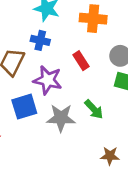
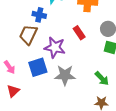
blue cross: (40, 40) -> (39, 15), moved
green arrow: (94, 109) -> (102, 78), moved

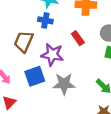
blue cross: (39, 15) -> (45, 20), moved

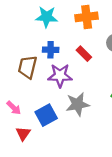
blue cross: (45, 20) -> (51, 50), moved
blue square: (35, 76) -> (46, 115), moved

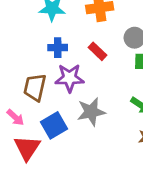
brown trapezoid: (28, 67) -> (35, 87), moved
red triangle: (23, 134) -> (27, 148), size x1.5

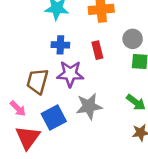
red rectangle: (97, 51) -> (97, 50), turned 30

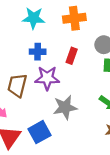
red rectangle: (97, 50) -> (72, 56), turned 35
blue square: (54, 118) -> (40, 132), moved

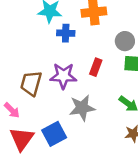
blue cross: (38, 52) -> (66, 33), moved
red rectangle: (72, 56) -> (96, 67), moved

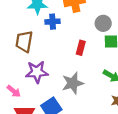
purple star: (63, 76) -> (37, 72), moved
brown trapezoid: (31, 83) -> (24, 42), moved

